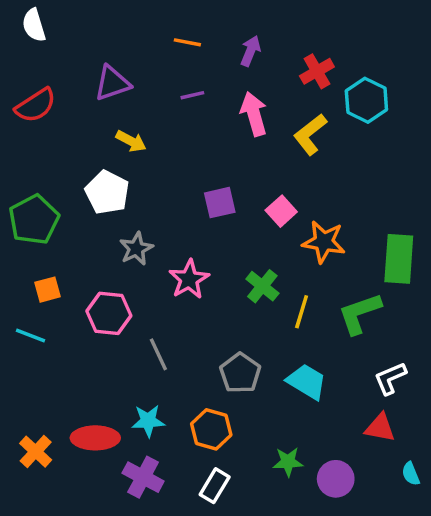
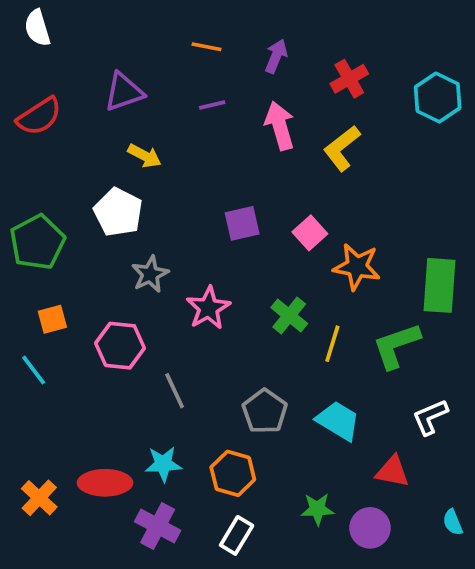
cyan hexagon: (366, 100) -> (438, 98), moved
cyan line: (30, 336) -> (34, 370), turned 32
red triangle: (380, 428) -> (393, 471), moved

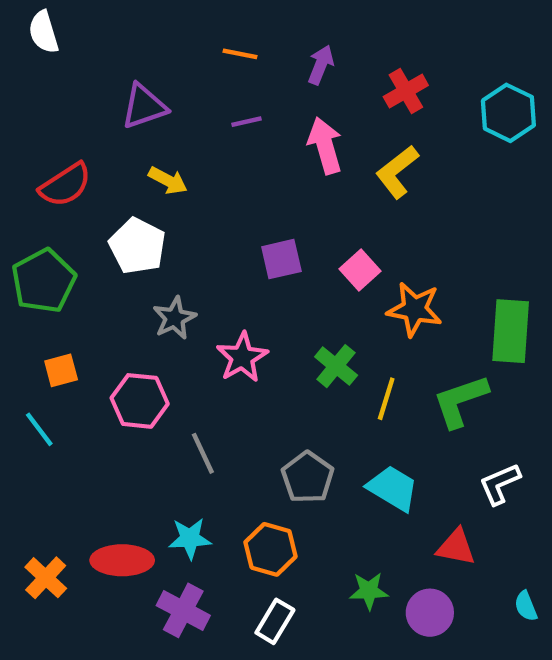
red semicircle: (39, 116) -> (65, 185), moved

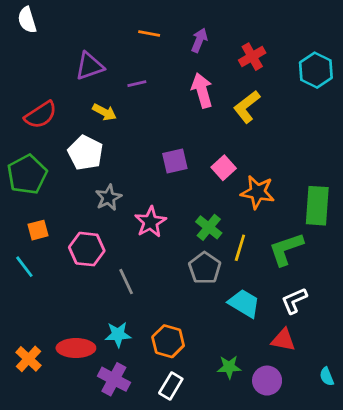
purple line: (247, 122) -> (137, 84), moved
gray pentagon: (308, 477) -> (205, 268), moved
white L-shape: (500, 484) -> (294, 301), moved

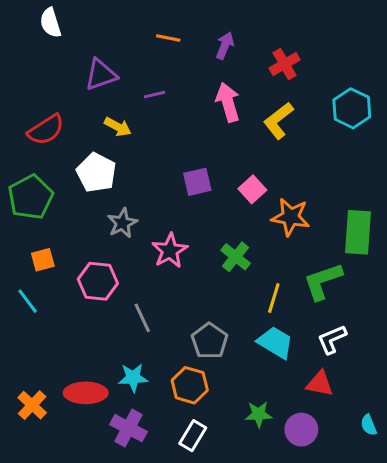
white semicircle: (27, 20) -> (50, 23), moved
cyan hexagon: (316, 70) -> (352, 108), moved
yellow line: (240, 248) -> (274, 298), moved
gray pentagon: (205, 268) -> (210, 341), moved

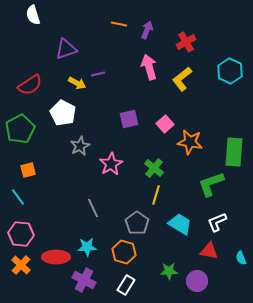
orange line: (168, 38) -> (119, 24), moved
purple line: (154, 95) -> (98, 74), moved
pink hexagon: (98, 281) -> (21, 234), moved
yellow line: (274, 298) -> (156, 195), moved
cyan semicircle: (369, 425) -> (241, 258), moved

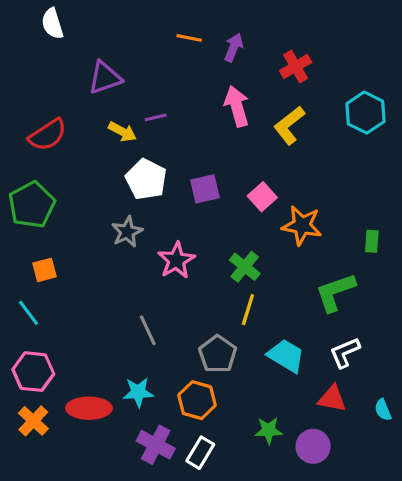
white pentagon: (63, 113) -> (146, 179), moved
green rectangle: (234, 152) -> (372, 241), size x0.5
purple cross: (84, 280) -> (156, 445), moved

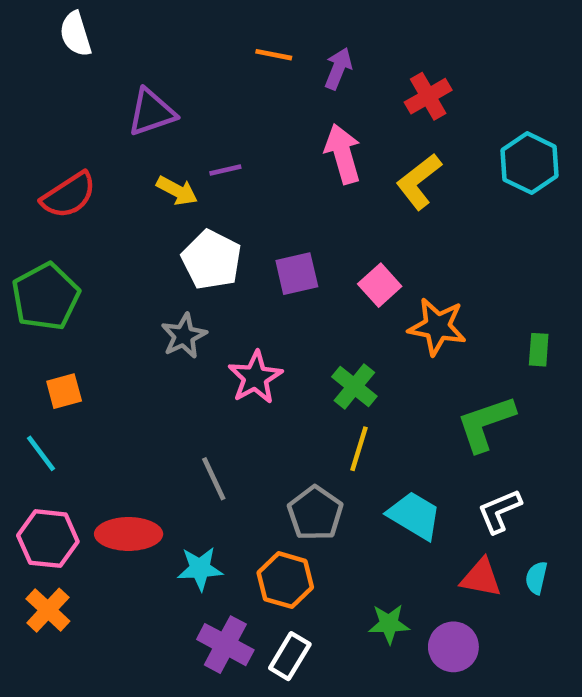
red ellipse: (89, 408) -> (129, 534), moved
cyan semicircle: (383, 410) -> (536, 578), moved, turned 35

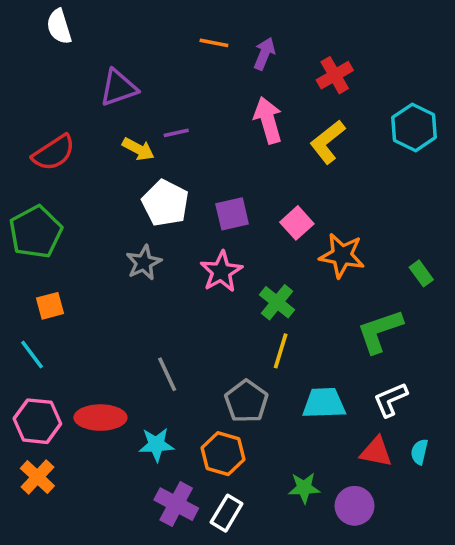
green rectangle: (539, 350) -> (421, 273), turned -40
pink star: (255, 377) -> (221, 272), moved
cyan trapezoid: (414, 516) -> (324, 403), turned -33

